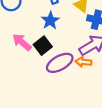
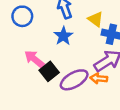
black square: (43, 46) -> (49, 71), moved

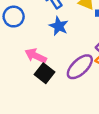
black square: (49, 71) -> (44, 73), moved

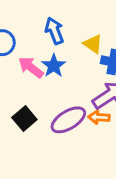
pink arrow: (36, 56) -> (31, 67), moved

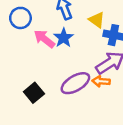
black square: (24, 119) -> (34, 93), moved

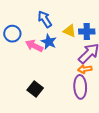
yellow triangle: (97, 20) -> (69, 31), moved
purple ellipse: (75, 83) -> (80, 87), moved, turned -50

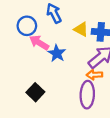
blue circle: (12, 34) -> (27, 26), moved
blue star: (49, 42) -> (57, 53), moved

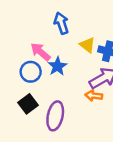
blue circle: (27, 26) -> (31, 72), moved
purple ellipse: (87, 95) -> (55, 116), moved

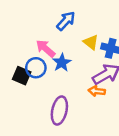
blue arrow: (61, 23) -> (66, 21), turned 60
black square: (28, 104) -> (22, 76), moved, turned -30

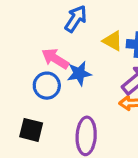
blue star: (62, 63) -> (79, 73), turned 30
black square: (22, 76) -> (31, 130), moved

